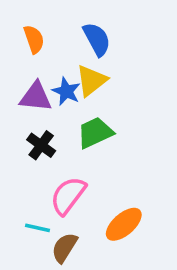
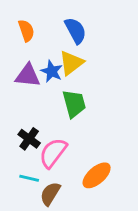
green trapezoid: (95, 133) -> (74, 104), turned 100
black cross: (41, 145) -> (29, 139), moved

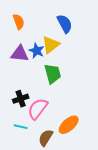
blue semicircle: (76, 31) -> (65, 24), moved
black cross: (29, 139) -> (21, 99), turned 35
brown semicircle: (50, 194) -> (46, 138), moved

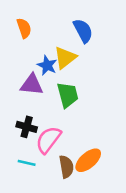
purple triangle: (20, 54) -> (32, 85), moved
black cross: (21, 99) -> (27, 127), turned 35
brown semicircle: (46, 138) -> (66, 167), moved, turned 138

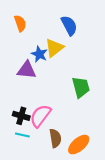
green trapezoid: (68, 95) -> (81, 87), moved
black cross: (27, 127) -> (21, 116), moved
orange ellipse: (88, 160) -> (79, 145), moved

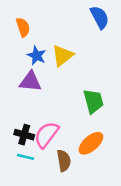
blue semicircle: (69, 25) -> (100, 17), moved
blue star: (39, 54) -> (37, 56), moved
orange ellipse: (79, 145) -> (91, 143), moved

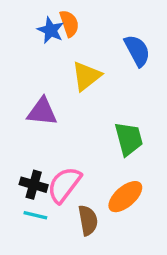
blue semicircle: (100, 17) -> (137, 51), moved
orange semicircle: (23, 27) -> (69, 23), moved
blue star: (37, 56) -> (51, 30), moved

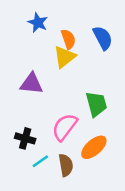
orange semicircle: (69, 23) -> (68, 39), moved
pink semicircle: (64, 185) -> (65, 127), moved
cyan line: (35, 215) -> (40, 161), moved, turned -48

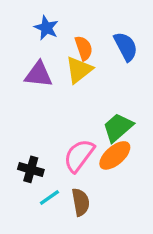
purple triangle: (31, 84) -> (39, 75), moved
green trapezoid: (96, 104) -> (118, 127), turned -116
orange ellipse: (94, 147) -> (115, 155), moved

